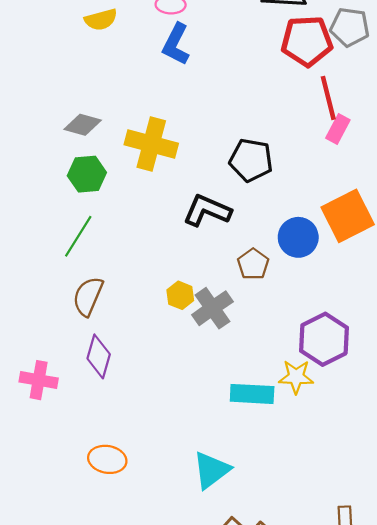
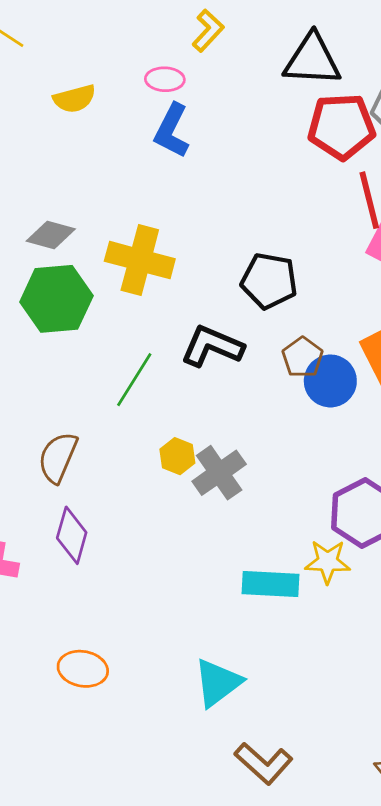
green hexagon: (87, 174) -> (56, 299), size x1.4
green line: (78, 236) -> (134, 380), moved
brown pentagon: (253, 264) -> (303, 357), moved

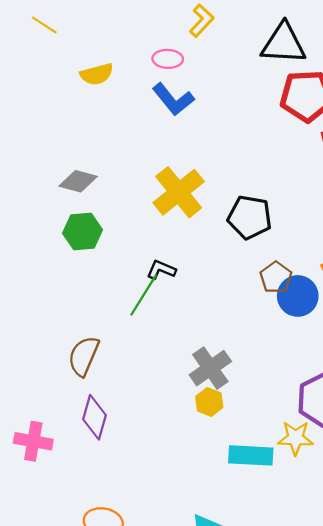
blue L-shape: (172, 131) -> (173, 99), turned -66
yellow cross: (140, 260) -> (179, 192), moved, turned 36
green hexagon: (56, 299) -> (83, 232), size x0.7
black L-shape: (212, 346) -> (161, 270), moved, size x0.6
yellow hexagon: (177, 456) -> (209, 402), moved

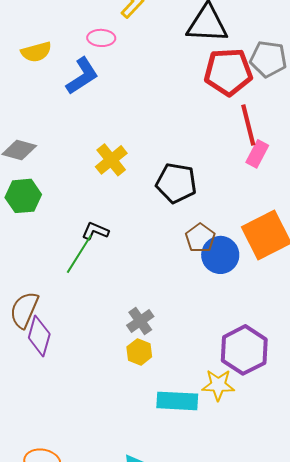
blue L-shape: (173, 99) -> (82, 76), moved, turned -84
yellow cross: (179, 192) -> (111, 160), size x0.7
gray cross: (210, 368) -> (140, 321), size x0.7
purple diamond: (95, 417) -> (39, 336), moved

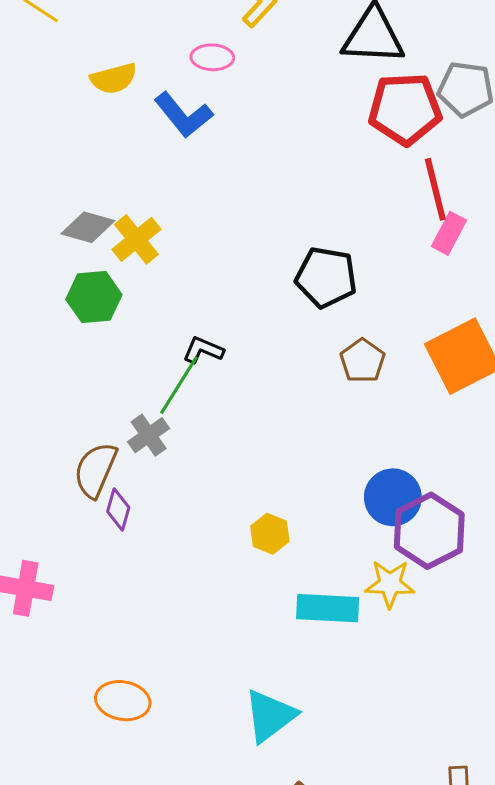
blue L-shape: (82, 76) -> (183, 115), turned 84
yellow cross: (111, 160) -> (136, 239), moved
blue circle: (220, 255) -> (393, 497), moved
gray cross: (140, 321) -> (149, 435), moved
purple diamond: (39, 336) -> (118, 509), size x0.7

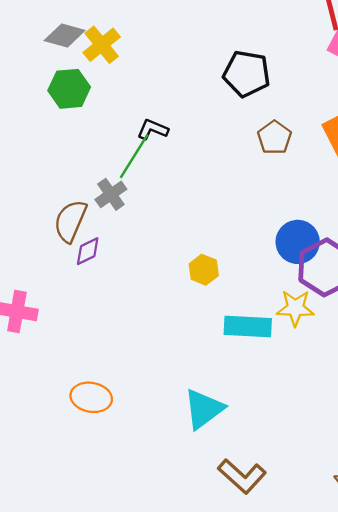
purple diamond: (118, 509) -> (88, 251), turned 48

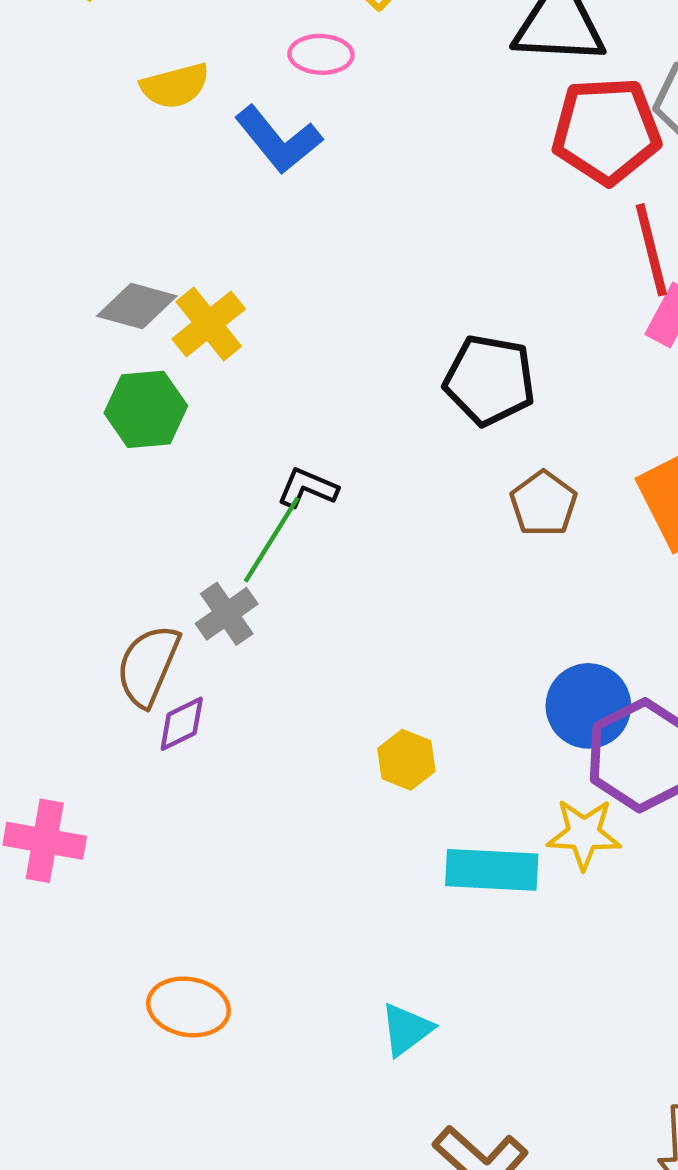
cyan triangle: (204, 409) -> (406, 1029), size x0.7

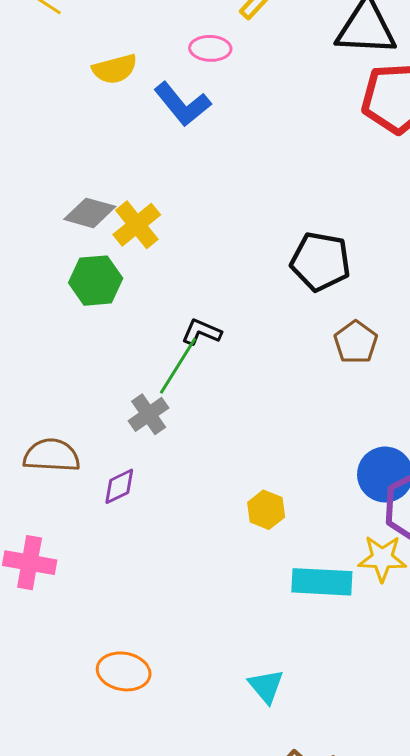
brown semicircle: (148, 665) -> (52, 455), moved, turned 70
cyan triangle: (406, 1029) -> (266, 686), turned -33

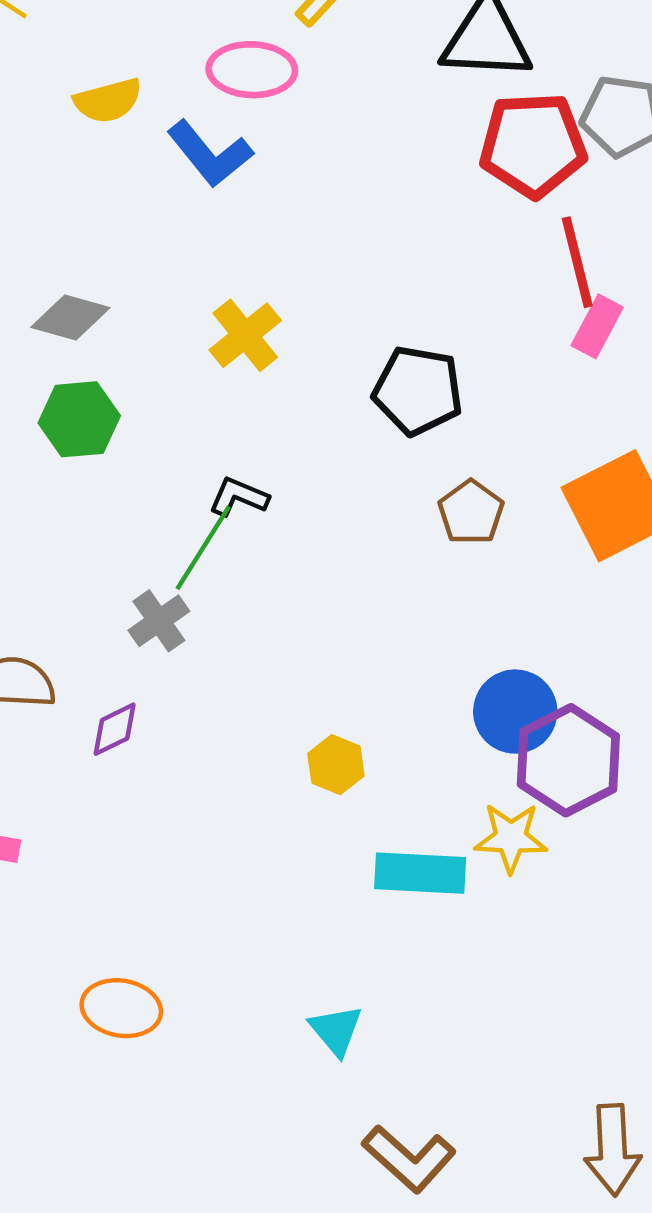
pink ellipse: (210, 48) -> (252, 70), size x1.4
yellow cross: (137, 225) -> (245, 335), moved

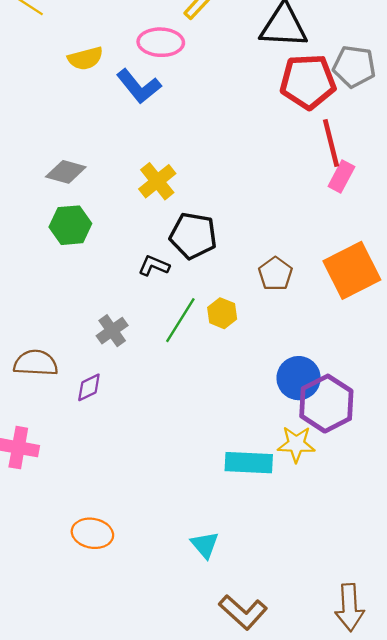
black pentagon: (418, 391) -> (193, 236), moved
green line: (203, 548) -> (180, 320), moved
yellow hexagon: (336, 765) -> (222, 313), moved

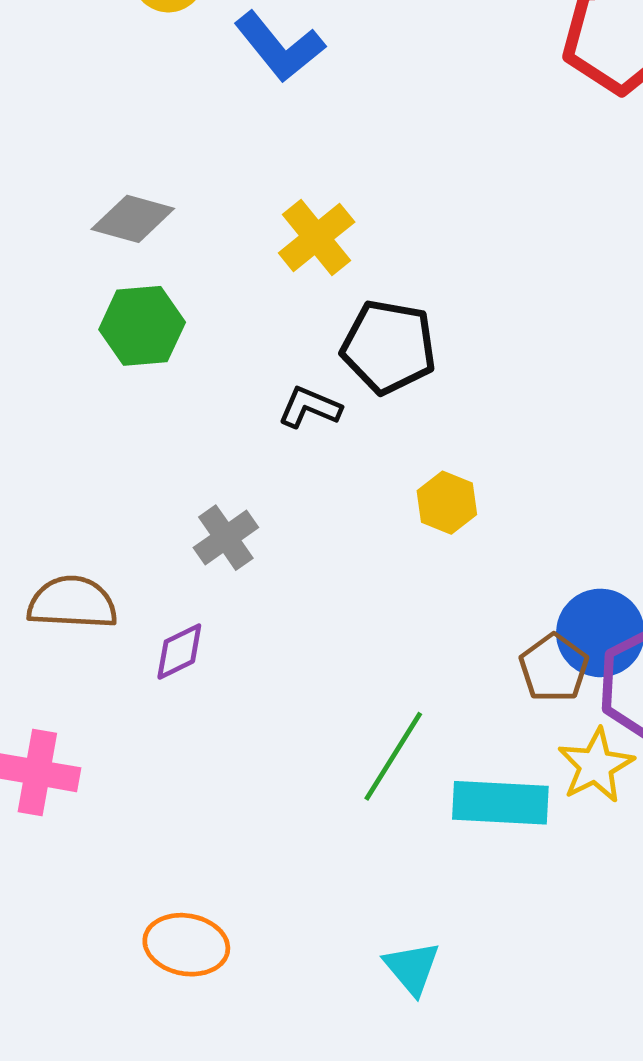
brown pentagon: (275, 274) -> (554, 668), moved
green line: (180, 320) -> (393, 756), moved
yellow star: (296, 444) -> (596, 766), turned -30

